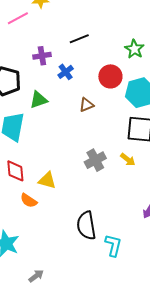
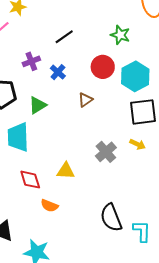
yellow triangle: (47, 180) -> (66, 171), moved

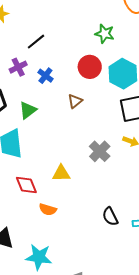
black line: (64, 37) -> (36, 42), moved
black semicircle: (111, 218) -> (110, 216), size x0.7

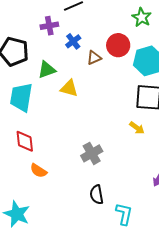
brown triangle: (75, 101) -> (94, 58), moved
gray cross: (100, 151) -> (92, 153), moved
yellow triangle: (61, 173) -> (69, 88), moved

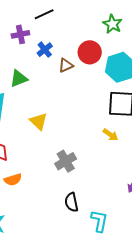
yellow triangle: (69, 88) -> (39, 121), moved, turned 30
orange semicircle: (39, 171) -> (13, 180), turned -48

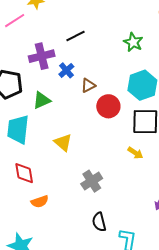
black line: (44, 14) -> (76, 36), moved
purple cross: (20, 34) -> (42, 56), size x1.4
red circle: (90, 52) -> (108, 106), moved

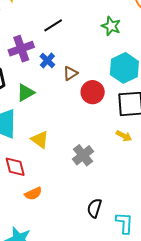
yellow triangle: (63, 142) -> (40, 140), moved
gray cross: (92, 181) -> (83, 155), moved
black semicircle: (99, 222) -> (94, 208), turned 36

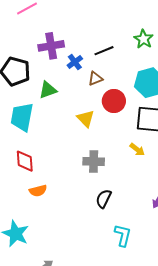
black line: (53, 25) -> (104, 51), moved
yellow triangle: (40, 140) -> (86, 119), moved
gray cross: (83, 155) -> (94, 161), turned 30
black semicircle: (94, 208) -> (104, 199), moved

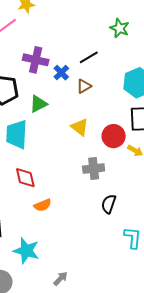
green star: (144, 39) -> (120, 28), moved
purple cross: (51, 46) -> (36, 60), turned 30
red circle: (114, 101) -> (114, 136), moved

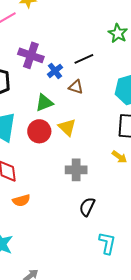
brown triangle: (84, 86) -> (76, 87), turned 42
green triangle: (38, 104) -> (44, 103), moved
red circle: (114, 136) -> (39, 131), moved

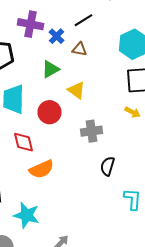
red circle: (39, 131) -> (50, 112), moved
orange semicircle: (21, 200) -> (42, 169), size x1.4

